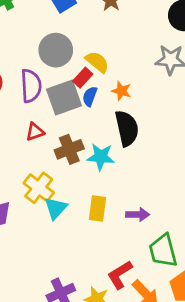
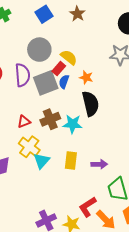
red triangle: (35, 132) -> (24, 122), moved

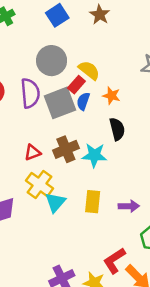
black semicircle: (90, 104) -> (117, 129), size x0.7

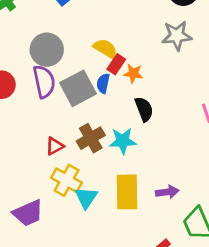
gray circle: (52, 61) -> (47, 50), moved
red rectangle: (76, 85) -> (116, 64), moved
yellow rectangle: (93, 202) -> (127, 192), size x1.4

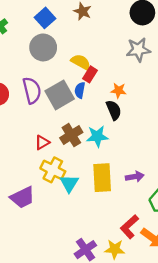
gray circle: (47, 50) -> (43, 47), moved
orange star: (133, 73) -> (119, 91), moved

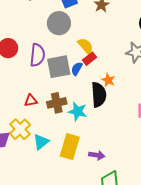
black semicircle: (114, 110) -> (99, 95), size x1.4
yellow cross: (53, 170) -> (20, 129), moved

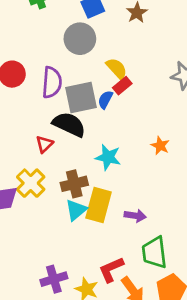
orange star: (108, 80) -> (160, 146), moved
black semicircle: (99, 95) -> (69, 124), moved, turned -60
red triangle: (31, 101) -> (44, 144), turned -32
brown cross: (57, 103) -> (74, 184), moved
cyan triangle: (41, 142) -> (76, 210), moved

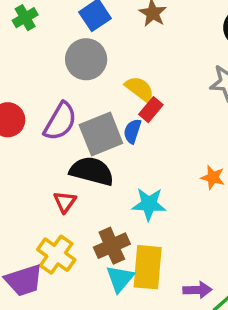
purple semicircle: (52, 82) -> (60, 121), turned 36
purple arrow: (135, 216) -> (197, 290), moved

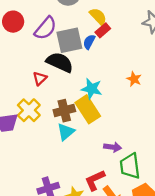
yellow rectangle: (148, 267) -> (88, 109), moved, turned -48

